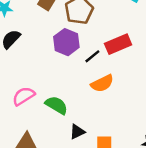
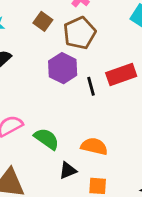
black line: (92, 56) -> (91, 86), turned -70
orange semicircle: (102, 83) -> (94, 146), moved, turned -145

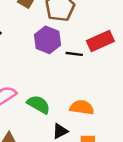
black line: (91, 86) -> (74, 54), turned -63

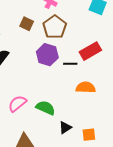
orange semicircle: (82, 107) -> (86, 87), moved

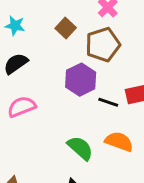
pink semicircle: (17, 104) -> (22, 107), moved
green semicircle: (46, 108) -> (80, 148), moved

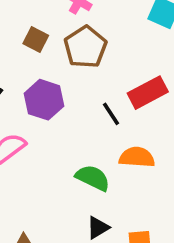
purple hexagon: (81, 80) -> (44, 100), moved
black line: (108, 102) -> (111, 114), turned 54

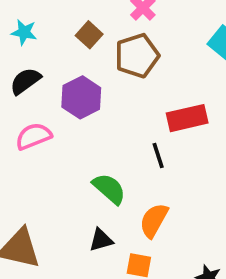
black line: (111, 114) -> (158, 156), moved
orange semicircle: (137, 157) -> (154, 220), moved, turned -80

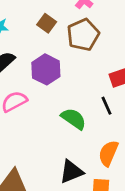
green semicircle: (109, 189) -> (74, 119), moved
black triangle: (101, 240) -> (71, 172), size x1.4

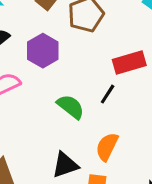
black line: (106, 106) -> (108, 94), turned 54

